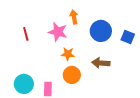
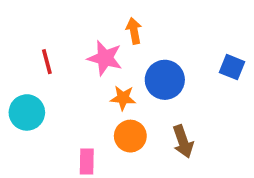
blue circle: (101, 31) -> (165, 80), moved
brown arrow: (101, 63) -> (183, 142), moved, turned -114
cyan circle: (24, 84) -> (27, 112), moved

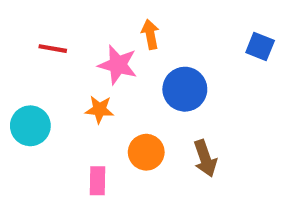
red line: (47, 62) -> (53, 49), moved, turned -65
blue square: (232, 67) -> (260, 46), moved
orange star: (123, 98) -> (99, 110), moved

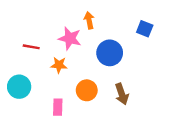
blue square: (260, 46) -> (145, 29), moved
red line: (53, 49) -> (31, 47), moved
cyan circle: (30, 126) -> (19, 87), moved

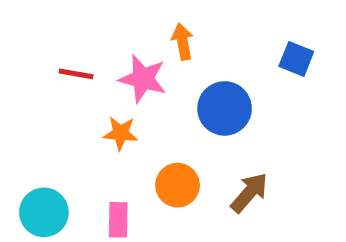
red line: (31, 47) -> (76, 74), moved
cyan circle: (19, 87) -> (44, 212), moved
brown arrow: (122, 94) -> (249, 193), turned -120

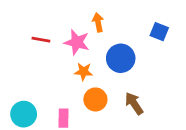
orange star: (121, 133) -> (83, 72), moved
brown arrow: (249, 193) -> (134, 103), turned -75

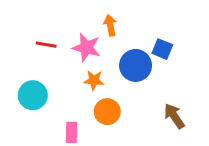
blue square: (159, 32) -> (162, 49), moved
brown arrow: (134, 103) -> (174, 116), moved
cyan circle: (24, 114) -> (33, 95), moved

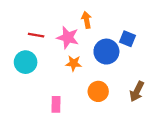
cyan circle: (33, 95) -> (26, 62), moved
orange circle: (107, 112) -> (98, 91), moved
brown arrow: (174, 116) -> (137, 91), turned -120

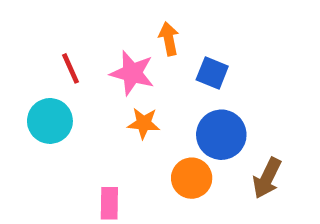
red line: (36, 35) -> (71, 68), turned 56
blue square: (128, 39) -> (212, 73), moved
blue circle: (106, 52) -> (221, 135), moved

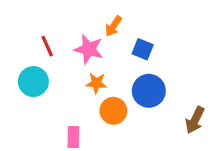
orange arrow: (169, 39) -> (113, 26), turned -135
orange circle: (192, 178) -> (113, 111), moved
brown arrow: (267, 178) -> (195, 120), moved

